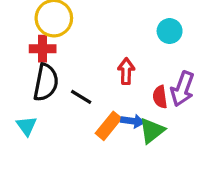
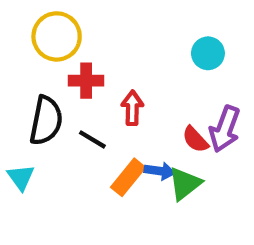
red cross: (43, 49) -> (86, 81), moved
red arrow: (126, 71) -> (132, 108), moved
red semicircle: (160, 97) -> (195, 139), turned -35

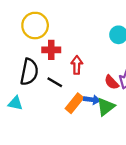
cyan triangle: (21, 177) -> (15, 103), turned -42

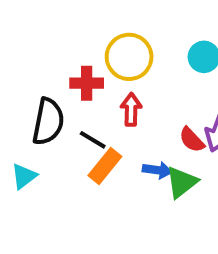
yellow circle: (35, 26) -> (129, 57), moved
cyan triangle: (15, 103) -> (24, 176), turned -49
orange rectangle: (74, 103) -> (105, 166), moved

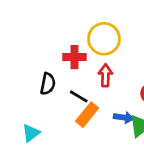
black semicircle: (48, 122) -> (48, 84), size x0.7
cyan triangle: (24, 176) -> (31, 133), moved

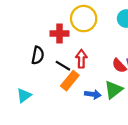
red arrow: (105, 75) -> (81, 59), moved
blue arrow: (124, 117) -> (93, 94), moved

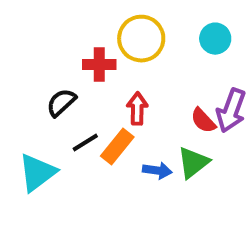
black semicircle: (38, 55) -> (61, 103), turned -144
black line: (63, 66) -> (85, 143), moved, turned -63
cyan triangle: (24, 95) -> (37, 173), size x1.5

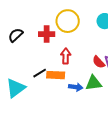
black semicircle: (61, 103) -> (16, 35), moved
orange rectangle: (117, 147) -> (56, 75), turned 54
green triangle: (193, 163) -> (94, 83), turned 30

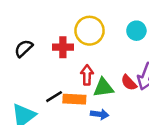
green triangle: (94, 83) -> (103, 88), moved

